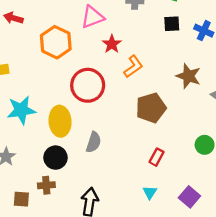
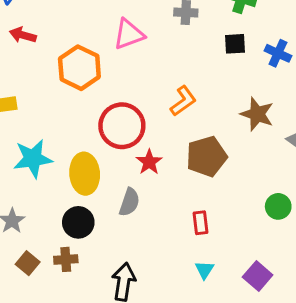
red star: (112, 44) -> (149, 162), moved
red rectangle: (157, 157) -> (201, 223), moved, turned -35
brown square: (21, 199) -> (28, 263), moved, turned 35

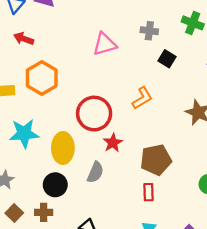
black square: (235, 44) -> (167, 59), moved, turned 30
orange hexagon: (79, 68) -> (42, 78), moved
brown pentagon: (206, 156) -> (156, 160), moved

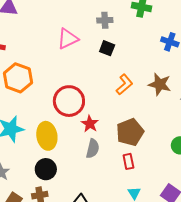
black square: (167, 59) -> (107, 48), moved
orange L-shape: (142, 98) -> (124, 84), moved
gray semicircle: (95, 172) -> (93, 149), moved

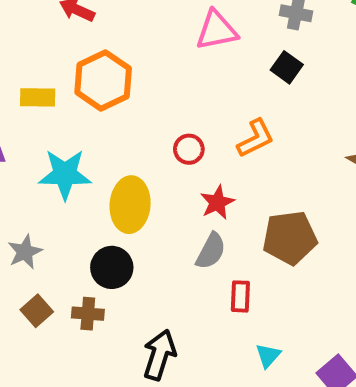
orange L-shape: (124, 84) -> (256, 138), moved
red circle: (69, 101) -> (189, 149), size x0.5
red rectangle: (128, 161) -> (240, 296), moved

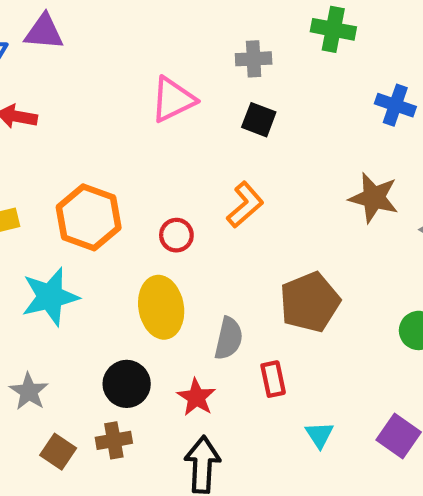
orange hexagon: (103, 80) -> (89, 217), moved
red star: (217, 202) -> (196, 397), moved
yellow ellipse: (130, 205) -> (161, 307), moved

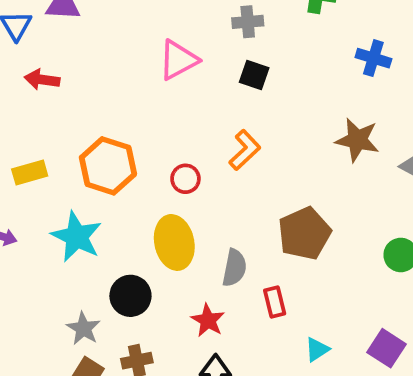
cyan star: (50, 297) -> (77, 237), turned -30
black circle: (127, 384) -> (130, 296), moved
gray star: (29, 392) -> (83, 328), moved
cyan triangle: (319, 435) -> (317, 350), turned 32

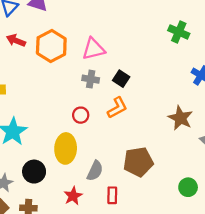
gray cross: (248, 22) -> (91, 79), moved
black square: (254, 75) -> (121, 79), moved
orange hexagon: (108, 166) -> (51, 46), moved

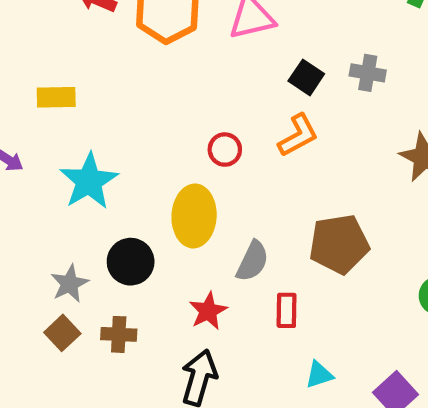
gray cross: (91, 79) -> (368, 73), moved

